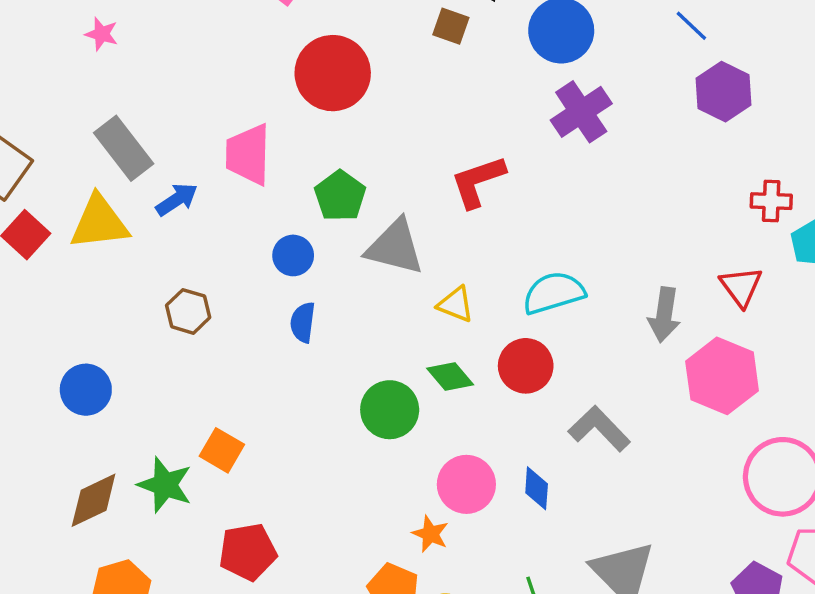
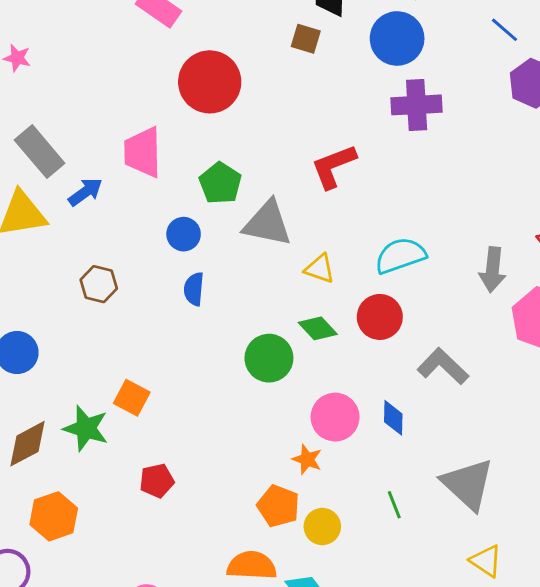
purple cross: (581, 112) -> (417, 105), turned 33
red pentagon: (248, 552) -> (157, 481), size x0.7

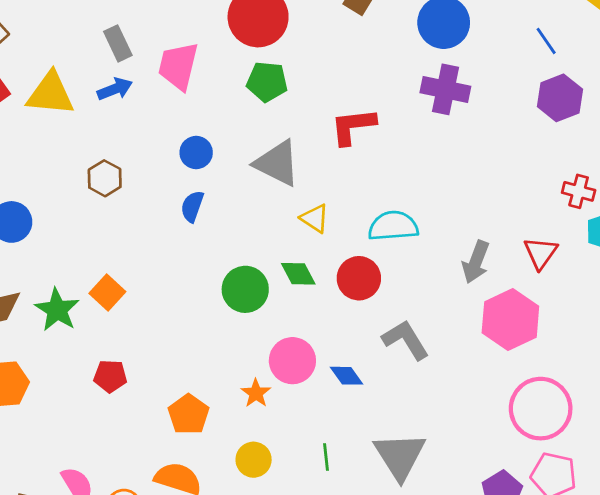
gray rectangle: (40, 152) -> (118, 43), moved, size x0.7
green pentagon: (220, 183) -> (267, 82), moved, turned 30
blue diamond: (393, 418) -> (347, 376), turned -52
orange pentagon: (278, 506) -> (189, 414), moved

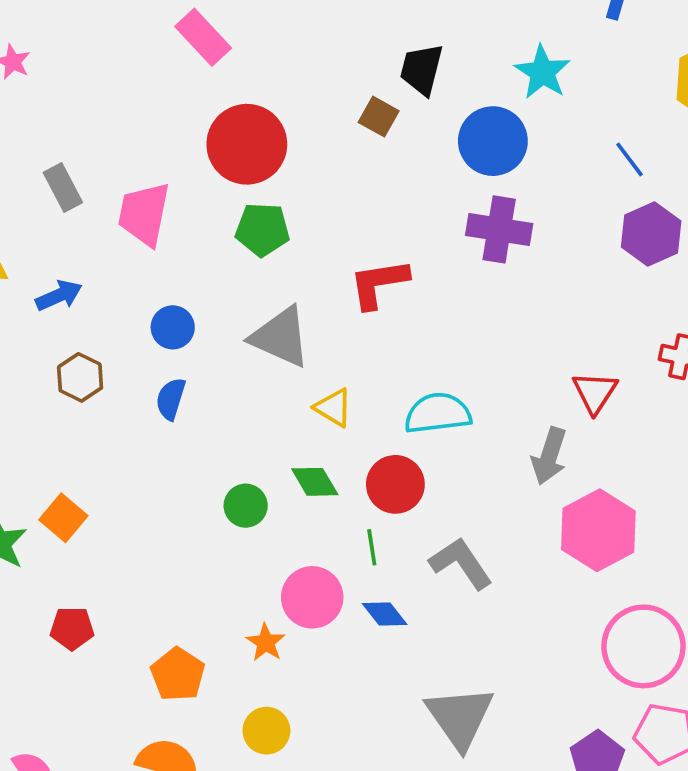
blue arrow: (115, 89) -> (59, 296), moved
brown hexagon: (105, 178) -> (80, 377), moved
red triangle: (541, 253) -> (595, 392), moved
green circle: (245, 289) -> (246, 506), size x0.7
green line: (326, 457) -> (372, 547), moved

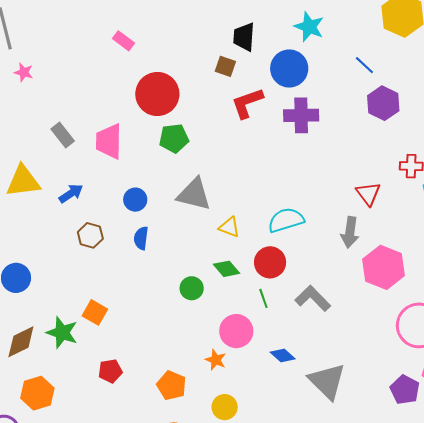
pink rectangle: (203, 37) -> (124, 41), size x0.7
red L-shape: (379, 283) -> (247, 103), moved
blue diamond: (385, 614) -> (283, 356), moved

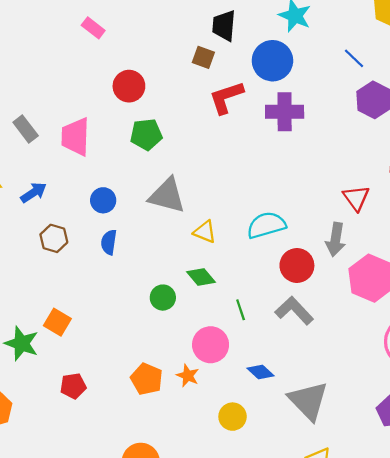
red circle: (157, 94) -> (129, 86), size x0.7
red circle: (270, 262) -> (297, 265), moved
orange pentagon: (171, 385) -> (147, 379), moved
yellow circle: (225, 407) -> (233, 417), moved

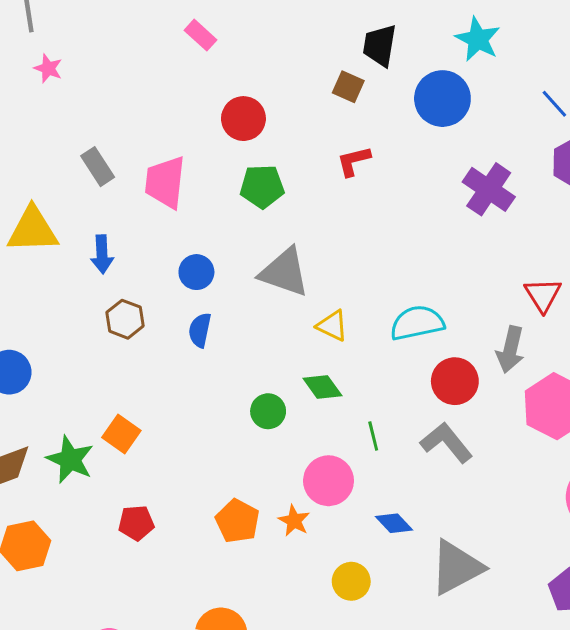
red L-shape: (226, 97) -> (354, 161), moved, size x0.7
purple cross: (285, 112) -> (489, 189), moved, turned 30
blue arrow: (34, 193) -> (102, 254), turned 116
gray triangle: (308, 401) -> (457, 567), turned 42

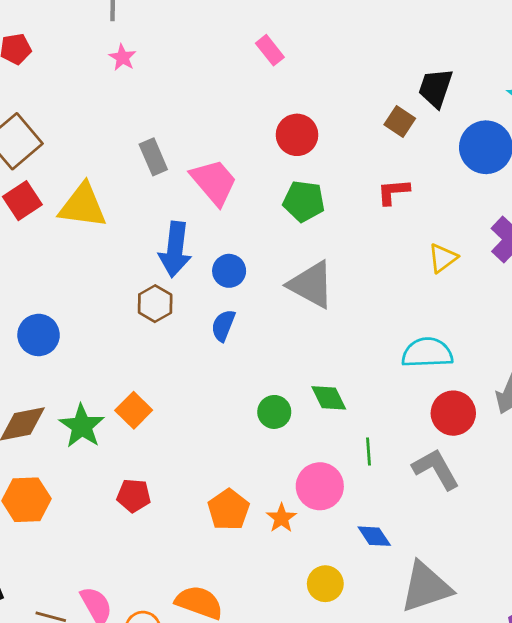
pink trapezoid: (165, 182) -> (214, 182), turned 124
blue arrow: (102, 254) -> (175, 249), moved, size x1.5
yellow triangle: (332, 326) -> (443, 258), moved, turned 48

